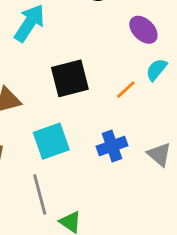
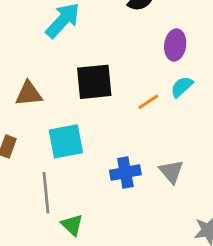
purple ellipse: (143, 30) -> (175, 45), turned 44
blue cross: (112, 146) -> (125, 173), moved

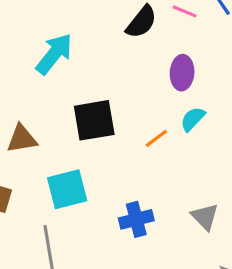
gray triangle: (171, 172) -> (205, 217), moved

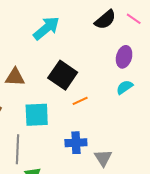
black square: (94, 120) -> (63, 75), turned 32
orange line: (156, 138) -> (80, 101), moved
gray triangle: (205, 217) -> (103, 158), moved

